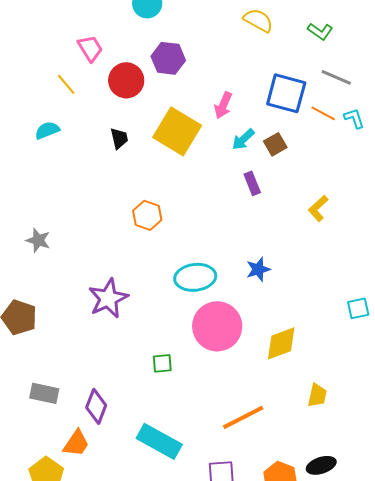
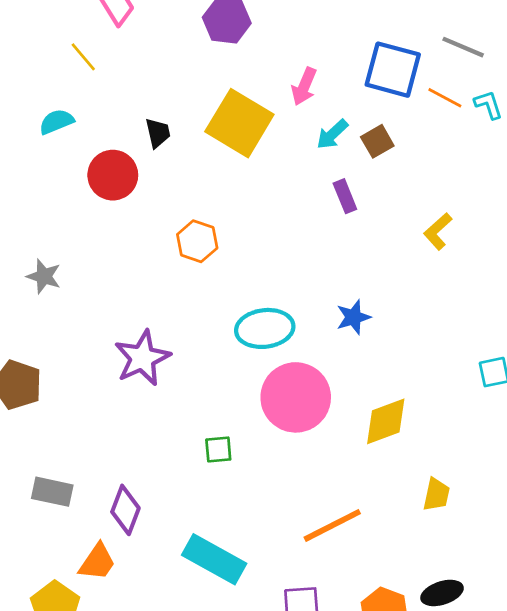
red circle: (126, 80) -> (113, 175), moved

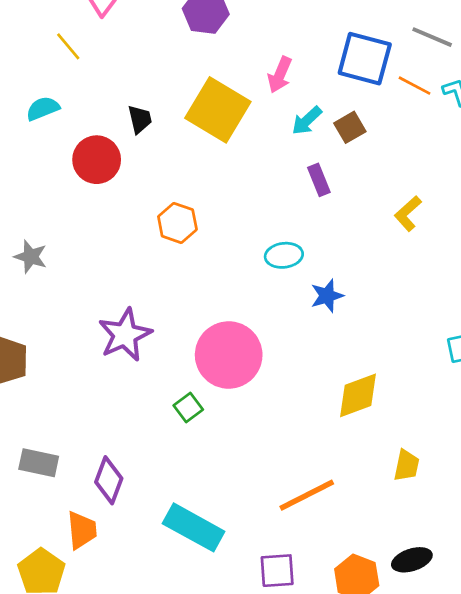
cyan ellipse: (265, 328) -> (284, 255), moved, size x0.7
pink circle: (296, 397) -> (229, 355), moved
green square: (218, 449) -> (188, 408), moved, turned -32
orange trapezoid: (97, 562) -> (82, 530), turned -39

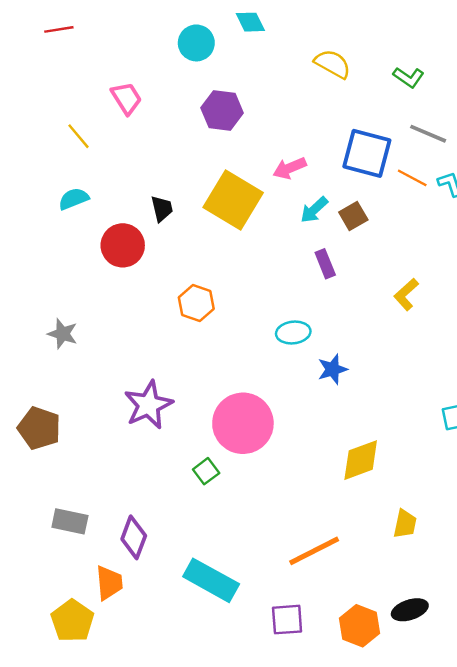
yellow line: (68, 46) -> (79, 136), moved
pink arrow: (280, 75) -> (290, 168), turned 44

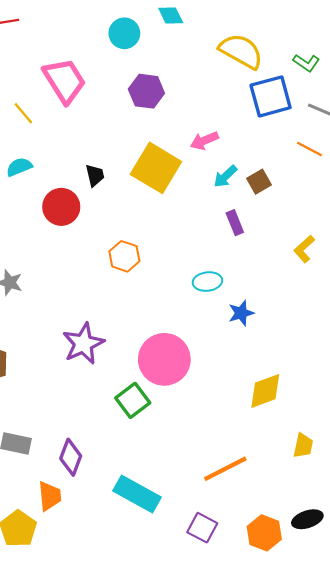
yellow semicircle: (332, 64) -> (241, 51), size x1.4
pink trapezoid: (126, 98) -> (64, 81), size x1.6
blue square: (367, 153) -> (271, 96), moved, turned -30
green square: (206, 471) -> (133, 400), size x1.5
purple square: (287, 620) -> (202, 528), turned 32

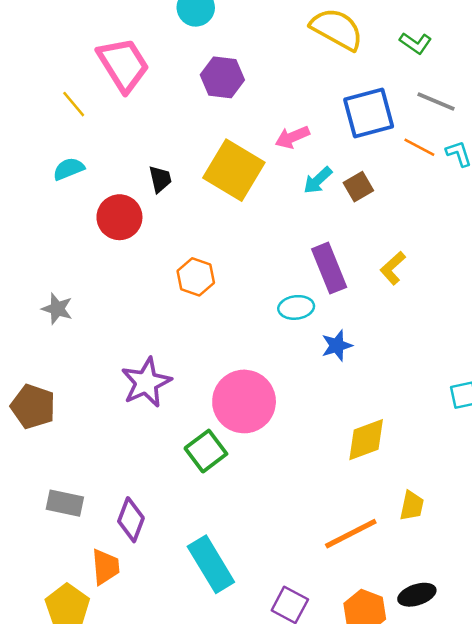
blue square: (271, 96) -> (369, 113), moved
purple rectangle: (235, 223) -> (329, 268), moved, size x1.6
yellow L-shape: (304, 249) -> (393, 268), moved
orange line: (225, 469) -> (351, 534), moved
cyan rectangle: (137, 494) -> (211, 564), turned 30

